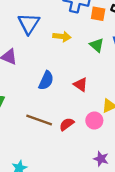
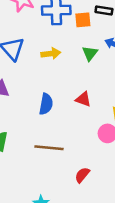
green triangle: (97, 45) -> (90, 53), turned 40
red semicircle: (67, 124) -> (82, 175), moved

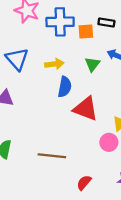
red triangle: (83, 99) -> (86, 109), size x1.6
blue semicircle: (46, 104) -> (65, 87), moved

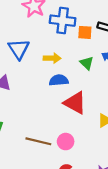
green triangle: (92, 64) -> (87, 63), turned -32
blue semicircle: (65, 87) -> (59, 80), turned -114
pink circle: (109, 142) -> (66, 142), moved

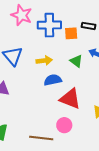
pink circle: (66, 142) -> (64, 125), moved

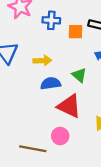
blue cross: (49, 25) -> (51, 20), size x0.7
green triangle: (76, 61) -> (79, 75), moved

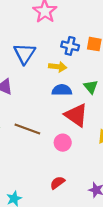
blue cross: (51, 20) -> (70, 46), moved
brown line: (33, 149) -> (27, 129), moved

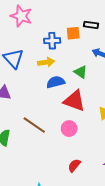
brown line: (27, 129) -> (34, 125), turned 30

